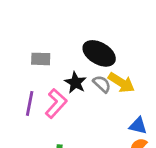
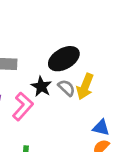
black ellipse: (99, 53) -> (64, 59), turned -60
yellow arrow: (121, 83) -> (85, 87), turned 80

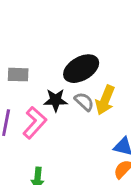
black star: (41, 87) -> (56, 100), turned -30

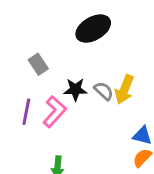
black ellipse: (81, 69) -> (93, 29), moved
gray rectangle: (18, 75) -> (38, 64), turned 54

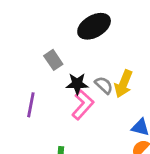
gray rectangle: (38, 64) -> (53, 60), moved
pink L-shape: (55, 112) -> (83, 105), moved

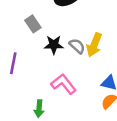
pink L-shape: (83, 105) -> (64, 84), moved, turned -80

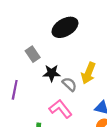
gray semicircle: (77, 46) -> (69, 84), moved

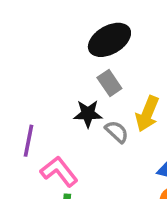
gray rectangle: (33, 54) -> (109, 83), moved
pink L-shape: (61, 109) -> (59, 171), moved

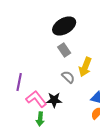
black star: (88, 114) -> (54, 100), moved

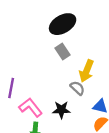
gray semicircle: (68, 77) -> (77, 88), moved
black star: (54, 100) -> (61, 110), moved

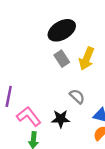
yellow arrow: (87, 71) -> (87, 59), moved

